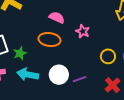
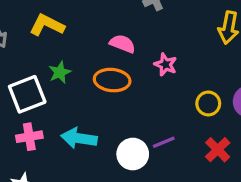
green star: (20, 53) -> (60, 72), moved
white circle: (59, 75) -> (133, 154), moved

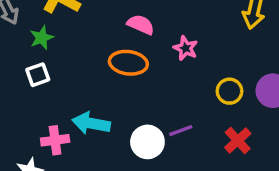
green star: (60, 72) -> (42, 38), moved
white square: (27, 94) -> (38, 75), size x0.6
pink cross: (29, 137) -> (55, 140), moved

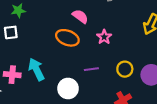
cyan arrow: (91, 123) -> (36, 69), turned 40
purple line: (181, 131) -> (91, 69), moved

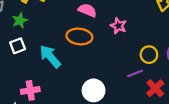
cyan arrow: (36, 69) -> (50, 56), moved
purple line: (91, 69) -> (135, 73), moved

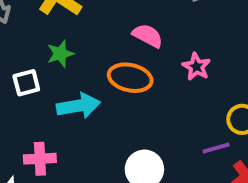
green star: (20, 20) -> (60, 54), moved
cyan arrow: (50, 56) -> (79, 106), turned 115

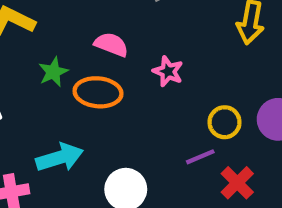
green star: (60, 54) -> (53, 72), moved
cyan arrow: (79, 106) -> (60, 158), moved

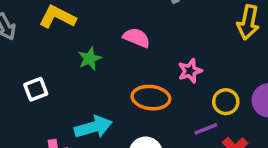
pink star: (168, 71) -> (190, 71), moved, turned 30
orange ellipse: (98, 92) -> (151, 98), moved

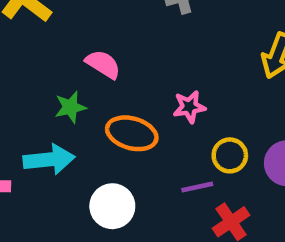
pink semicircle: (137, 38) -> (103, 64), moved
green star: (90, 59) -> (70, 107), moved

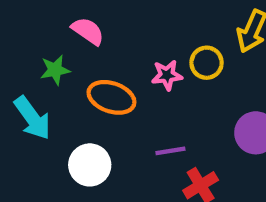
yellow circle: (230, 155) -> (207, 63), moved
cyan arrow: (49, 159) -> (32, 118), turned 57

